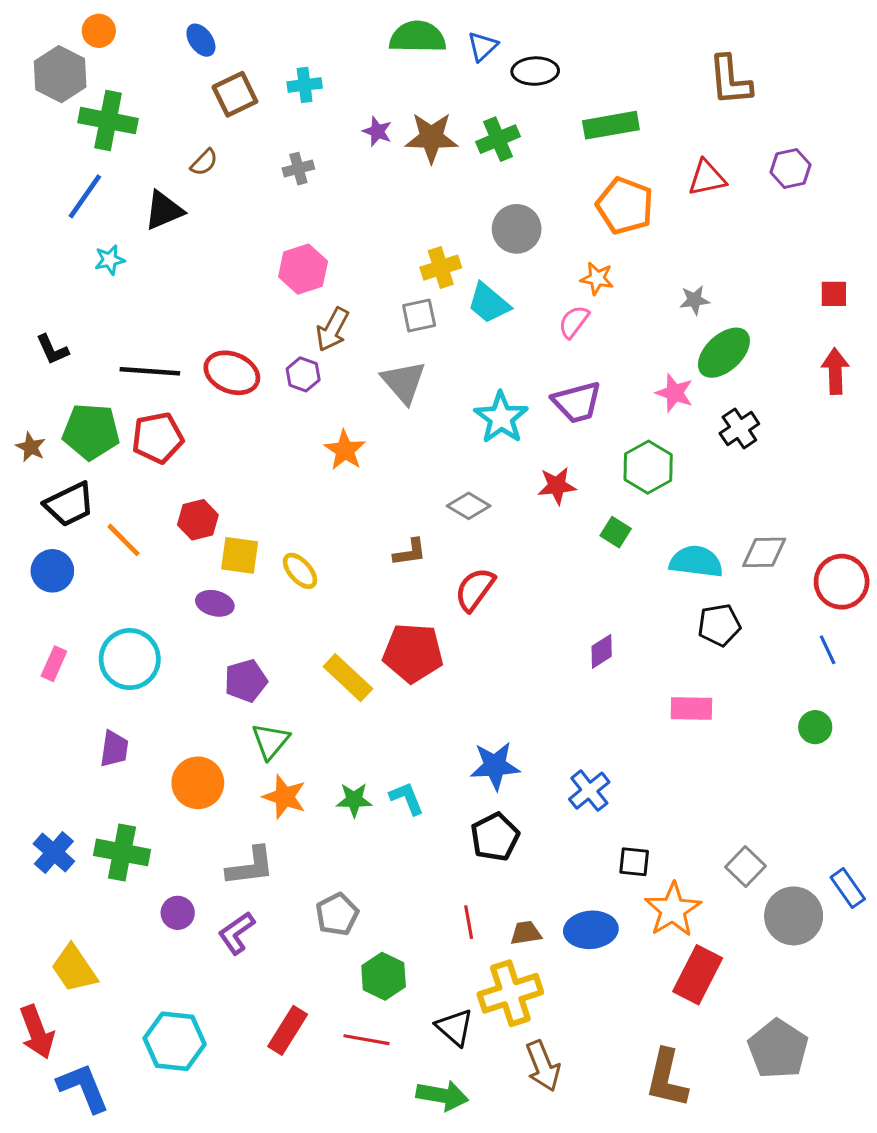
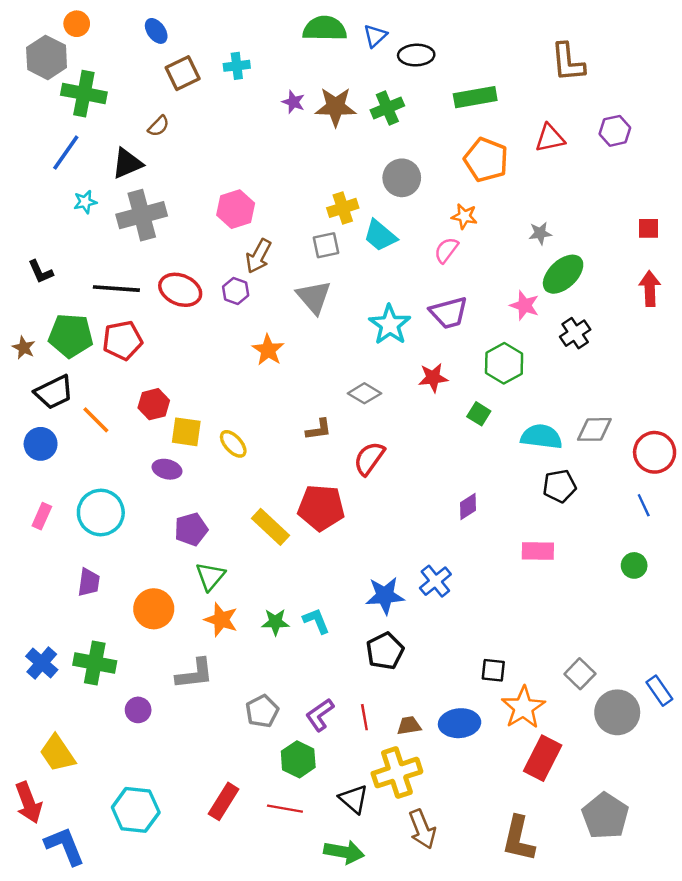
gray cross: (298, 169) -> (142, 215), moved, size x2.0
blue cross: (589, 791) -> (435, 581), moved
purple L-shape: (237, 933) -> (320, 715), moved

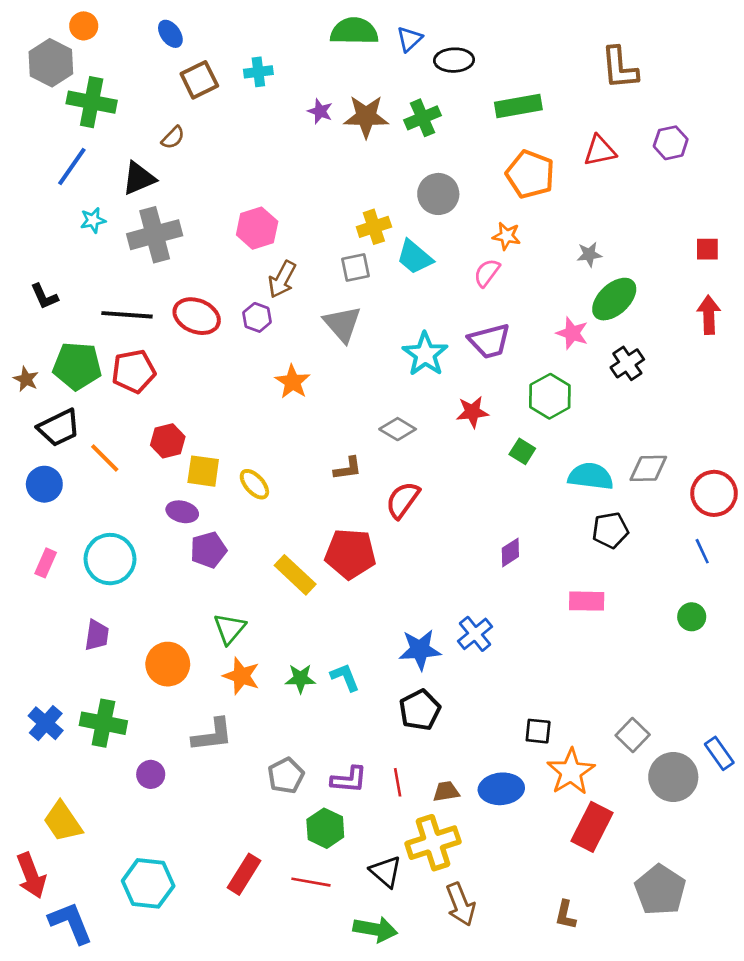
purple pentagon: (191, 529) -> (208, 550), moved
purple L-shape: (320, 715) -> (349, 780), turned -140
brown L-shape: (519, 839) -> (566, 915), size x0.6

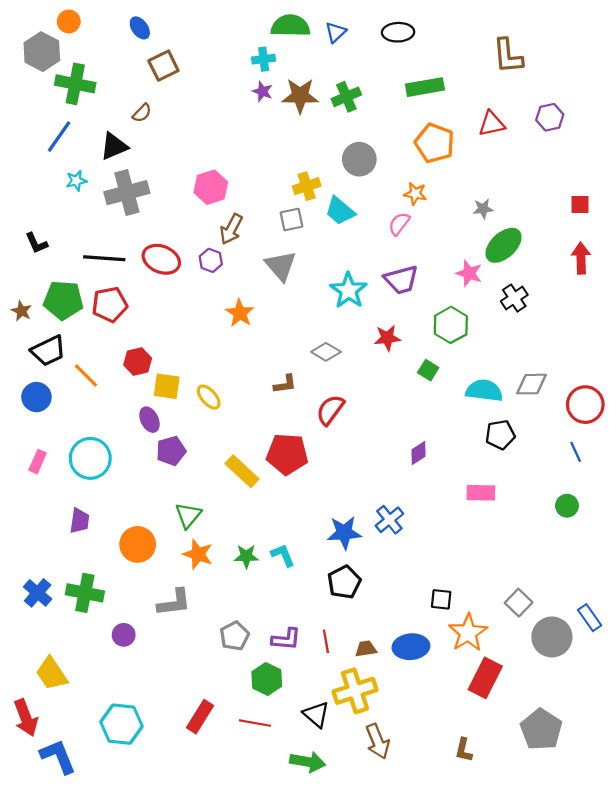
black ellipse: (454, 60) -> (398, 32), moved
cyan cross: (258, 72) -> (264, 59), moved
purple ellipse: (182, 512) -> (149, 420), turned 50

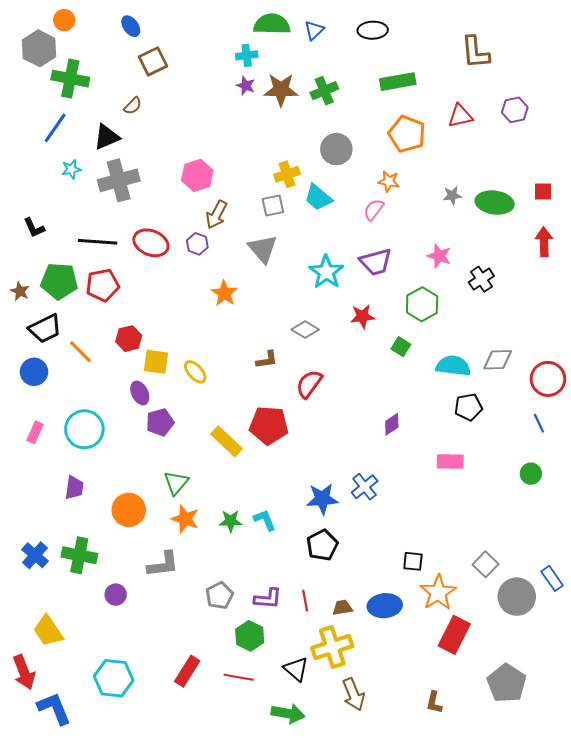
green ellipse: (503, 245) -> (495, 203), moved, turned 51

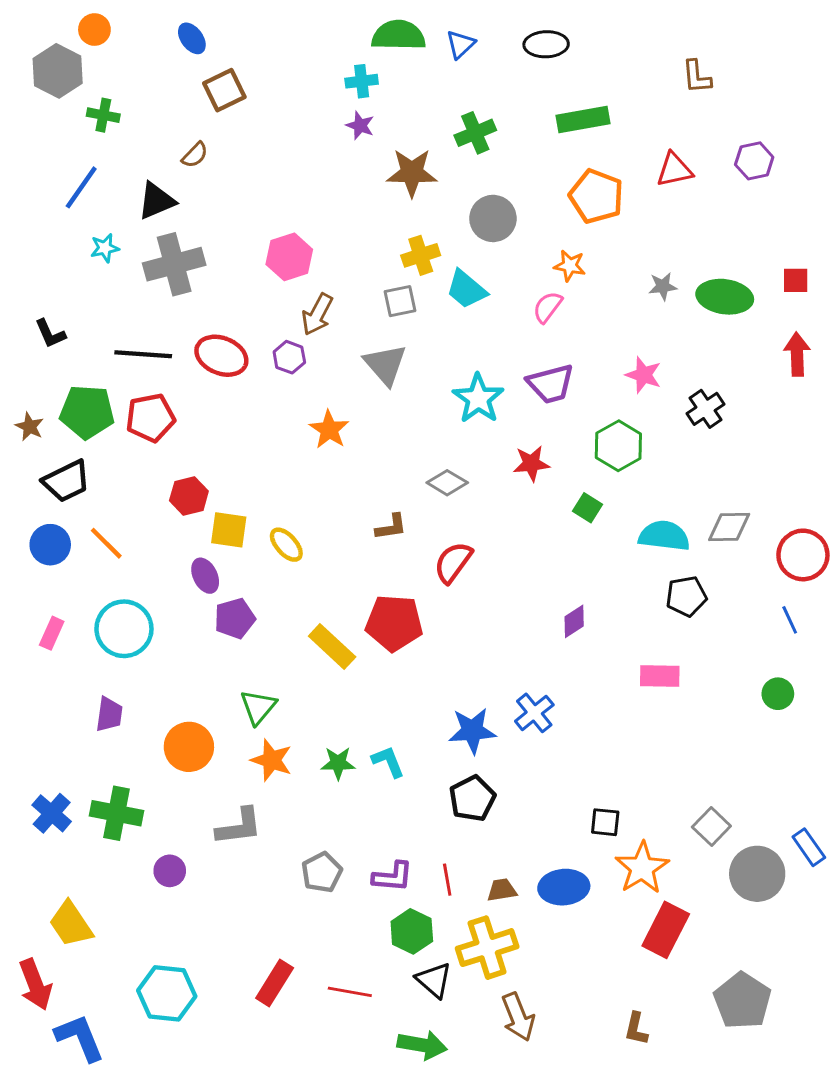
brown L-shape: (475, 52) -> (697, 77), size x0.7
green cross: (70, 79) -> (103, 115), size x0.6
brown star: (281, 90) -> (412, 173), moved
orange line: (80, 352) -> (106, 543), moved
green hexagon: (250, 636) -> (412, 931), moved

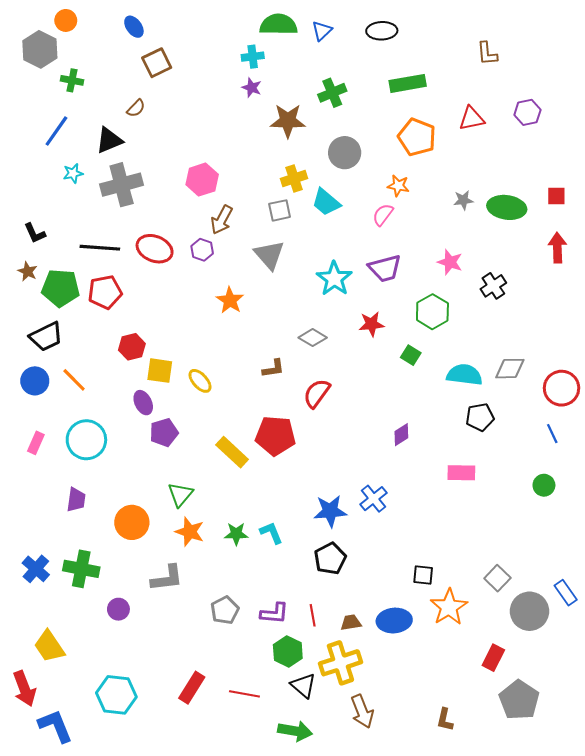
brown star: (30, 427) -> (28, 271), moved
red rectangle: (666, 930) -> (493, 658), moved, size x0.7

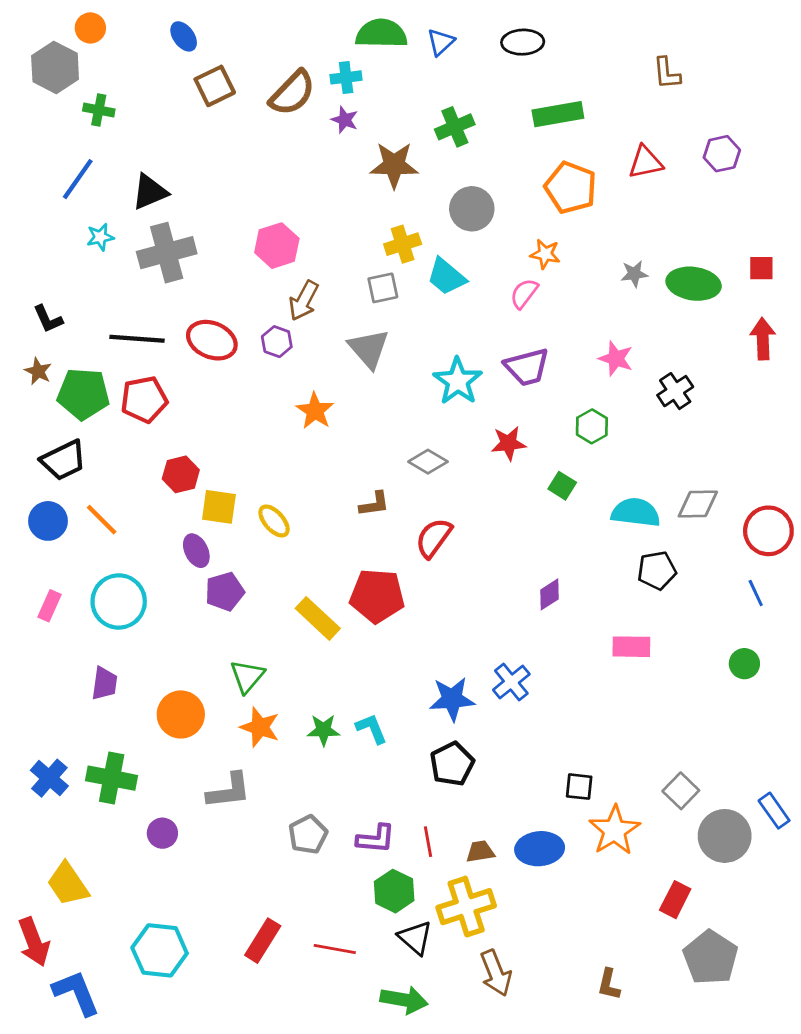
brown semicircle: (136, 108) -> (292, 93), moved, size x1.8
green hexagon: (432, 312) -> (592, 426), size x0.7

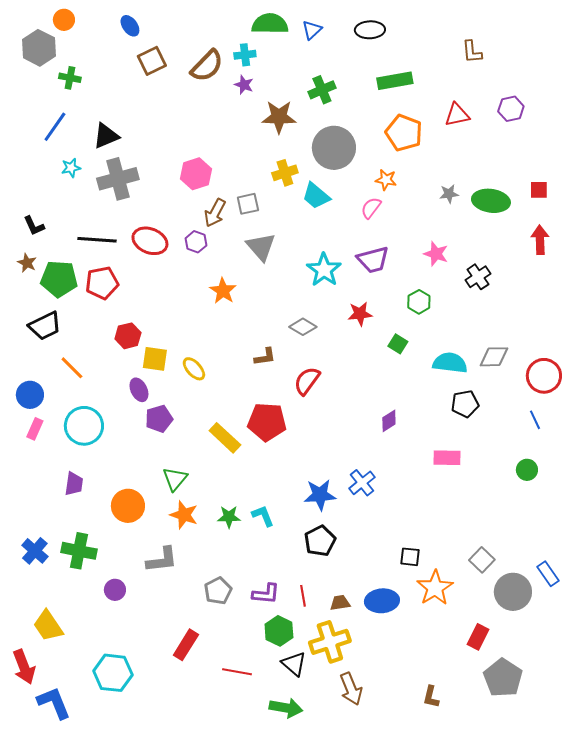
gray circle: (472, 209) -> (334, 148), size x1.4
gray square: (383, 288) -> (248, 204), moved
blue circle: (48, 521) -> (30, 395), moved
red rectangle: (263, 941) -> (186, 645), moved

